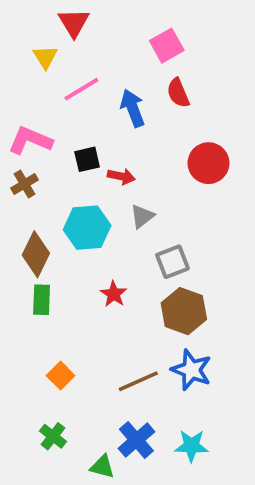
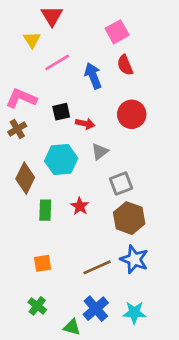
red circle: (208, 163) -> (132, 114), moved
green rectangle: (42, 300) -> (45, 210), moved
orange square: (61, 376) -> (43, 263), turned 36

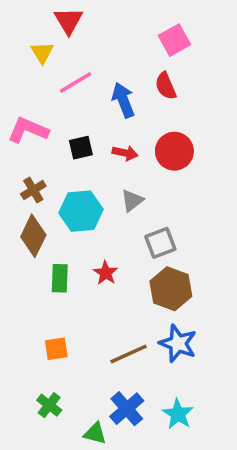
pink square: (117, 32) -> (174, 40), moved
red arrow: (85, 124) -> (125, 153), moved
brown cross: (17, 129) -> (33, 190), moved
cyan star: (134, 313) -> (178, 414), turned 30

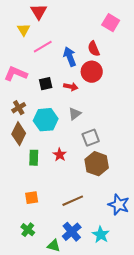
pink square: (174, 40) -> (111, 23), moved, turned -30
red circle: (174, 151) -> (92, 72), moved
blue star: (178, 343) -> (119, 205), moved

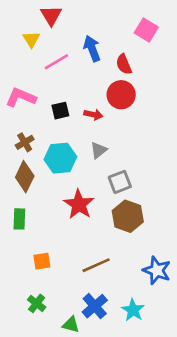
blue arrow: (70, 57) -> (92, 48), moved
red star: (60, 155) -> (79, 204), size x1.6
green rectangle: (34, 158) -> (19, 219), moved

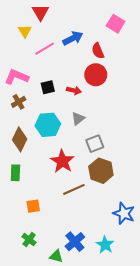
blue arrow: (92, 48) -> (73, 38), turned 84
brown cross: (25, 142) -> (19, 102), moved
brown line: (96, 265) -> (74, 189), moved

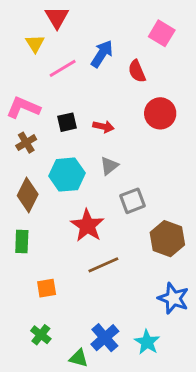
blue arrow: (73, 38) -> (102, 54), turned -30
red circle: (96, 75) -> (160, 113), moved
brown hexagon: (101, 171) -> (167, 239), moved

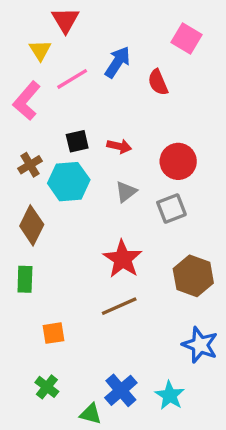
pink L-shape: (23, 108) -> (27, 101), moved, turned -72
red circle: (160, 113) -> (178, 161), moved
cyan hexagon: (67, 175) -> (69, 182), moved
gray square: (133, 201) -> (171, 209), moved
red star: (87, 226) -> (123, 259), moved

